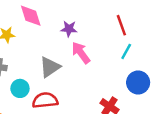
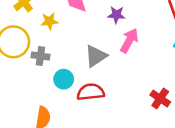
pink arrow: (81, 53) -> (129, 41), turned 65

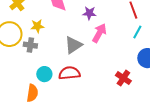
yellow star: (49, 21) -> (37, 26), moved
cyan circle: (64, 79) -> (44, 74), moved

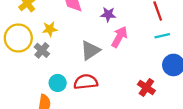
cyan line: (137, 32) -> (162, 36), turned 48
gray cross: (30, 45) -> (42, 50), turned 32

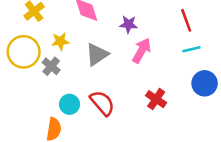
gray triangle: (90, 50) -> (97, 54), moved
red semicircle: (86, 82) -> (102, 103), turned 55
red cross: (146, 87) -> (156, 99), moved

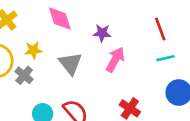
gray triangle: (97, 54) -> (70, 63), turned -35

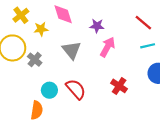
red line: (160, 29) -> (143, 23), turned -30
yellow star: (33, 50) -> (41, 29), moved

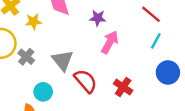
cyan line: (148, 46) -> (156, 41), turned -48
gray triangle: (72, 50) -> (63, 60), moved
red semicircle: (76, 89) -> (86, 81), moved

